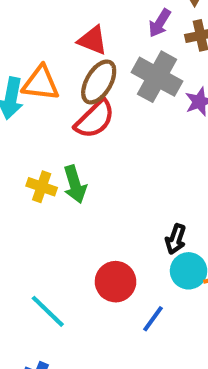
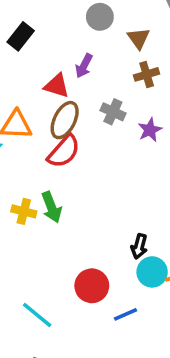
purple arrow: (160, 23) -> (84, 66), moved
gray cross: (157, 77) -> (113, 112), size x0.6
blue line: (153, 319) -> (126, 314), turned 35

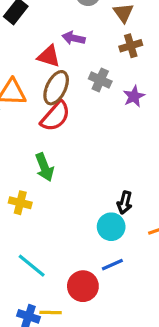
purple arrow: (84, 66) -> (74, 38), turned 75
yellow cross: (24, 211) -> (20, 203), moved
cyan circle: (152, 272) -> (111, 227), moved
red circle: (92, 286) -> (83, 286), moved

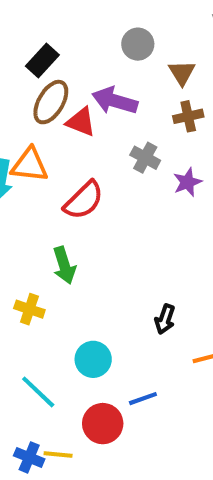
purple arrow: (74, 38) -> (115, 101), size x1.5
brown ellipse: (56, 88) -> (51, 102), moved
cyan circle: (111, 227) -> (93, 359), moved

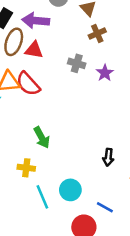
purple arrow: (115, 101) -> (36, 21), moved
red semicircle: (84, 200) -> (28, 84), moved, turned 104
cyan line: (38, 392) -> (42, 197), moved, turned 35
blue line: (143, 399) -> (105, 207), turned 60

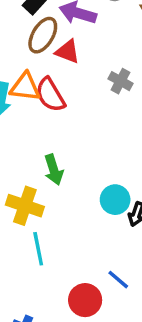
yellow cross: (26, 168) -> (25, 206), size x1.5
cyan circle: (70, 190) -> (115, 200), moved

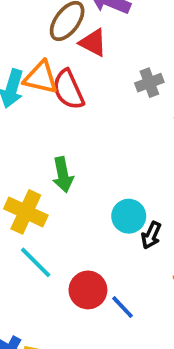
gray cross: (120, 81) -> (149, 83), turned 35
cyan line: (38, 249) -> (36, 262), turned -40
red circle: (85, 300) -> (88, 290), moved

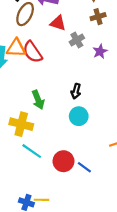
red triangle: (93, 43) -> (58, 23), moved
black arrow: (151, 235) -> (76, 91), moved

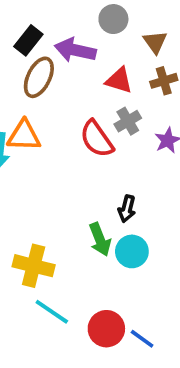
red triangle: (58, 23) -> (119, 80), moved
red semicircle: (33, 52) -> (97, 139), moved
green arrow: (38, 100) -> (100, 239), moved

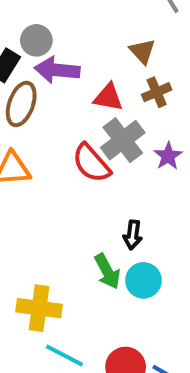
gray circle: (113, 19) -> (36, 40), moved
gray cross: (128, 121) -> (123, 140), size x1.5

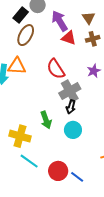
purple arrow: (57, 70) -> (60, 21), moved, turned 45
gray cross: (123, 140) -> (70, 91), moved
green arrow: (107, 271) -> (46, 120), moved

